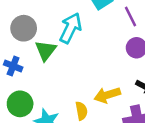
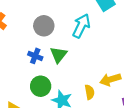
green triangle: (46, 50) -> (59, 55), moved

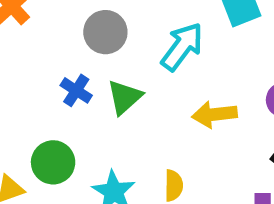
yellow arrow: (110, 79) -> (214, 114), moved
green circle: (41, 86) -> (53, 162), moved

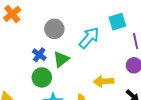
yellow arrow: (214, 114) -> (104, 81), moved
green circle: (53, 162) -> (42, 77), moved

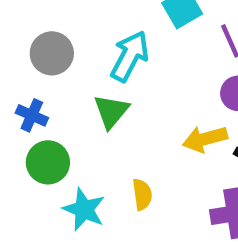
green triangle: (61, 59) -> (111, 111), moved
yellow arrow: (104, 81) -> (205, 139), moved

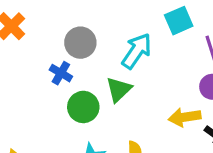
blue cross: (32, 115) -> (61, 73), moved
green circle: (48, 162) -> (83, 107), moved

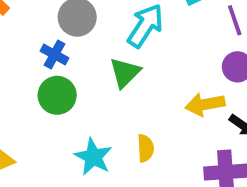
green circle: (83, 107) -> (57, 95), moved

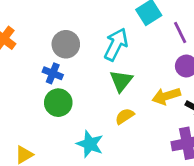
green triangle: (125, 73) -> (121, 81), moved
yellow semicircle: (146, 148) -> (125, 116), moved, turned -114

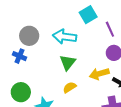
cyan arrow: (116, 44) -> (65, 37), turned -110
green circle: (58, 103) -> (21, 92), moved

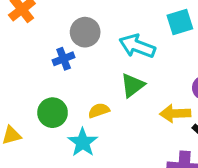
blue cross: (20, 56) -> (64, 59), turned 32
yellow semicircle: (70, 87) -> (99, 110), moved

